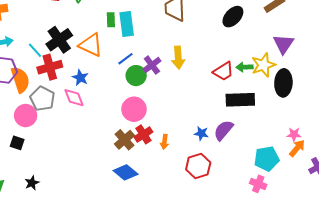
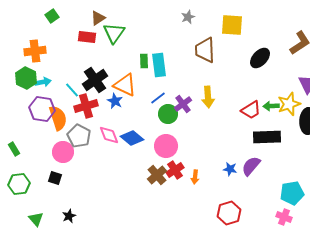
blue star: (80, 78) -> (115, 101), moved
red hexagon: (198, 166) -> (229, 213), moved
blue diamond: (126, 172) -> (132, 138), moved

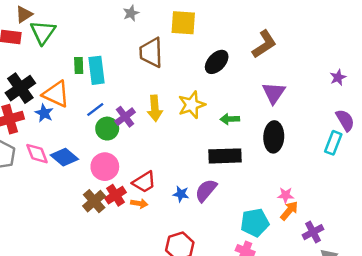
yellow star: (289, 104) -> (192, 105), moved
red trapezoid: (251, 110) -> (144, 182), moved
orange arrow: (195, 177) -> (139, 204), turned -88

